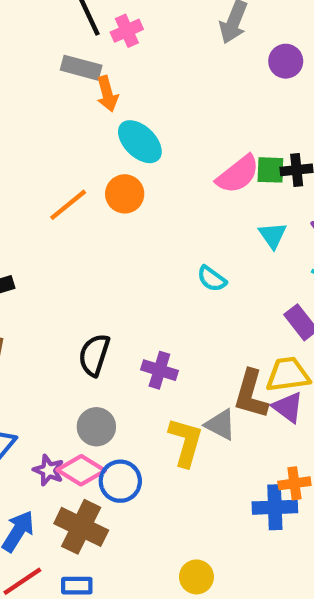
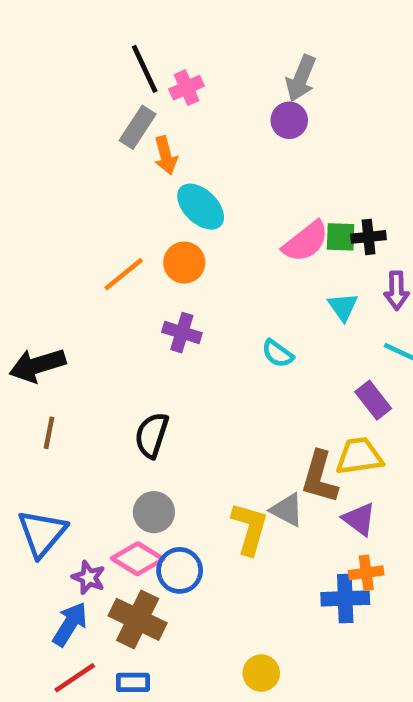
purple circle: (286, 61) -> (289, 120), moved
gray rectangle: (81, 68) -> (138, 127), turned -72
purple cross: (159, 370) -> (182, 333), moved
purple triangle: (288, 407) -> (359, 519), moved
purple star: (48, 470) -> (89, 577), moved

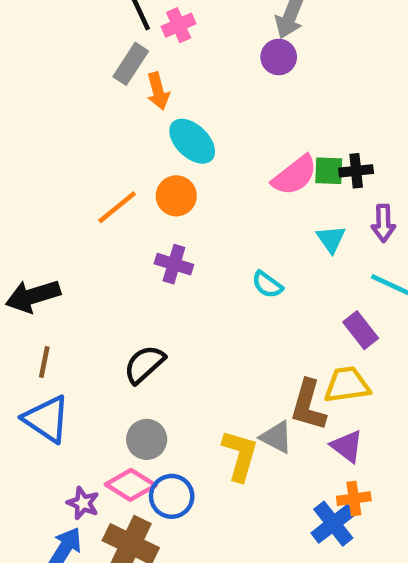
black semicircle: (152, 435) -> (144, 364), turned 30
blue triangle: (42, 533) -> (47, 419), moved, turned -36
blue cross: (345, 598) -> (333, 524), turned -36

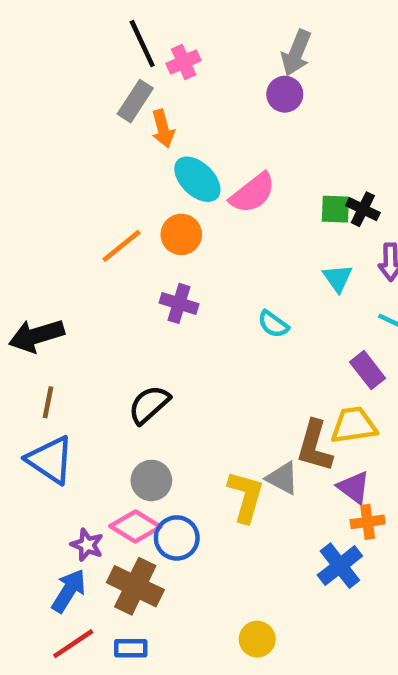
black cross: (356, 171) -> (363, 209), turned 32
pink semicircle: (295, 175) -> (253, 193), moved
orange cross: (354, 499) -> (368, 522), moved

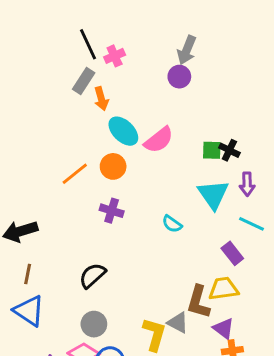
cyan triangle: (338, 278) -> (213, 194), size x1.6

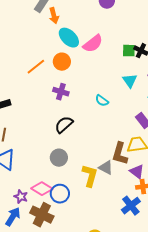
cyan triangle: (213, 194) -> (130, 81), size x0.7
black semicircle: (92, 275) -> (64, 125), moved
gray circle: (94, 324) -> (59, 158), moved

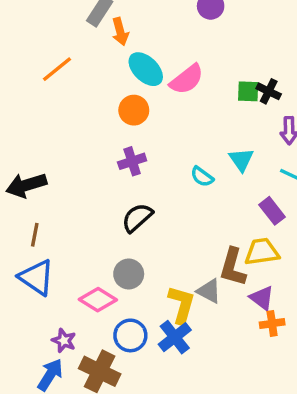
orange line: (36, 67) -> (57, 69), moved
cyan triangle: (130, 81) -> (241, 160), moved
purple cross: (61, 92) -> (132, 161), turned -35
pink diamond: (42, 189) -> (98, 300), moved
blue cross: (131, 206) -> (175, 337), moved

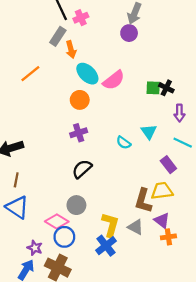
gray triangle: (209, 291) -> (136, 227), moved
blue circle: (130, 335) -> (64, 237), moved

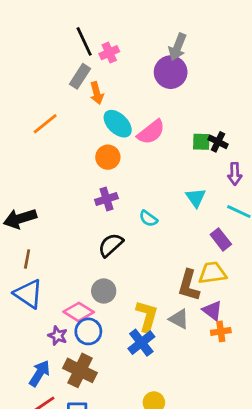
purple circle: (129, 33) -> (171, 72), size x1.5
cyan semicircle: (124, 143) -> (148, 219), moved
purple star: (35, 248) -> (58, 336), moved

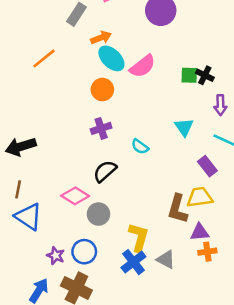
orange arrow: (97, 93) -> (101, 38), moved, turned -96
brown line: (27, 259) -> (18, 189), moved
purple triangle: (212, 311) -> (200, 232), turned -42
pink diamond: (79, 312) -> (75, 196), moved
gray triangle: (179, 319) -> (166, 259), moved

